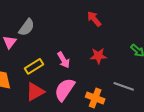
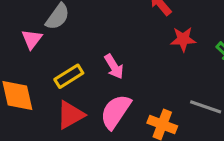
red star: (98, 56) -> (183, 39), moved

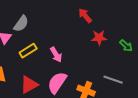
yellow rectangle: (69, 76) -> (28, 51), moved

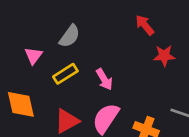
gray semicircle: (21, 24) -> (70, 36), moved

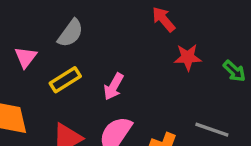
pink arrow: (104, 79) -> (114, 87), turned 60

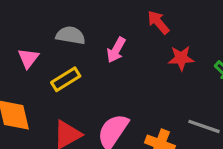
gray semicircle: (70, 33) -> (71, 35), turned -116
pink arrow: (114, 87) -> (116, 50), moved

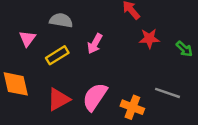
pink arrow: (116, 50) -> (95, 44), moved

